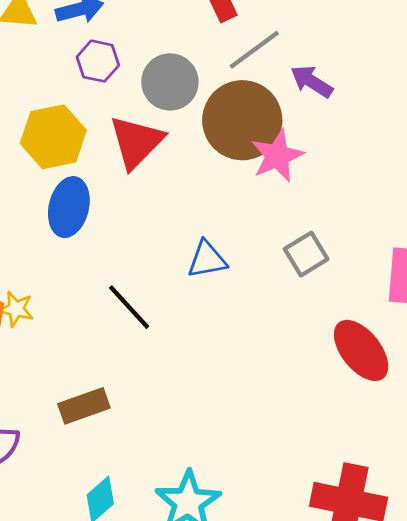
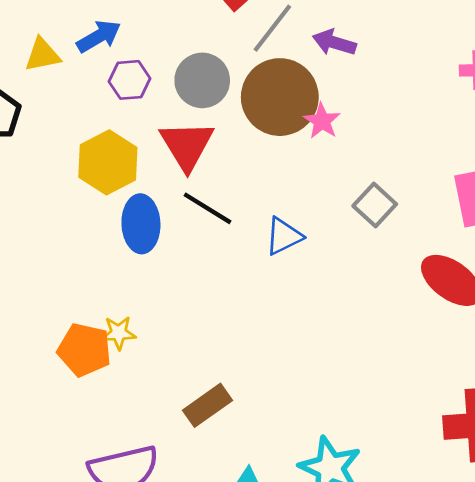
pink star: (277, 156) -> (322, 121), size x0.7
black line: (129, 307) -> (207, 208), moved

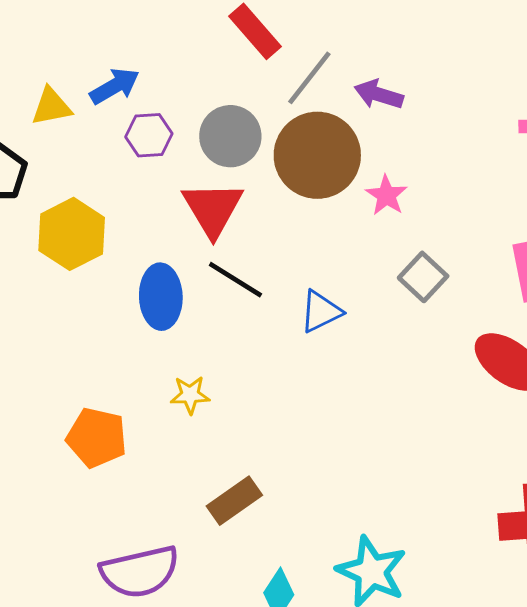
pink star: (322, 121) -> (386, 195), moved
yellow hexagon: (108, 162) -> (72, 234), moved
yellow star: (119, 333) -> (190, 395), moved

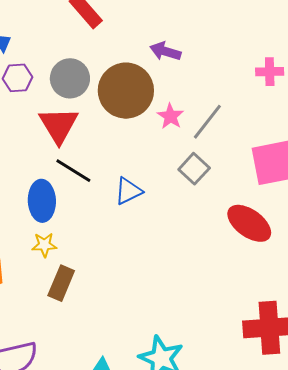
gray line: (309, 78) -> (207, 122), moved
blue ellipse: (161, 297) -> (42, 201), moved
brown rectangle: (234, 501) -> (61, 283), moved, turned -32

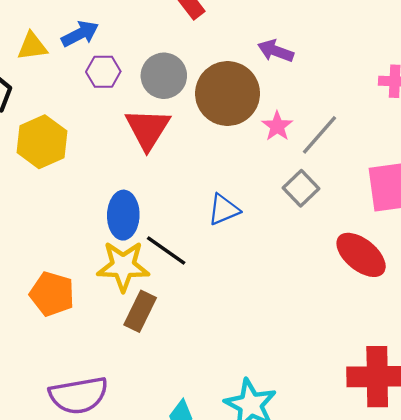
black line: (73, 171) -> (166, 250), moved
yellow star: (44, 245) -> (123, 266), size x1.8

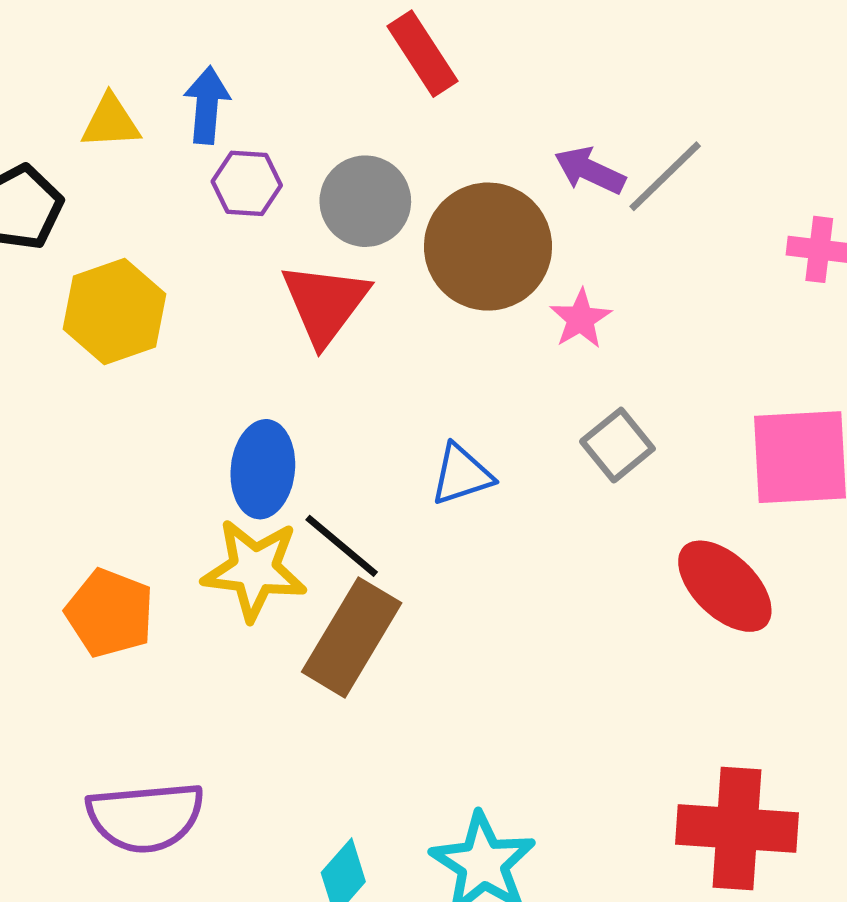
blue arrow: (80, 34) -> (207, 105), turned -63
gray line: (319, 135) -> (665, 176), moved
brown rectangle: (140, 311) -> (352, 637), moved, size x1.4

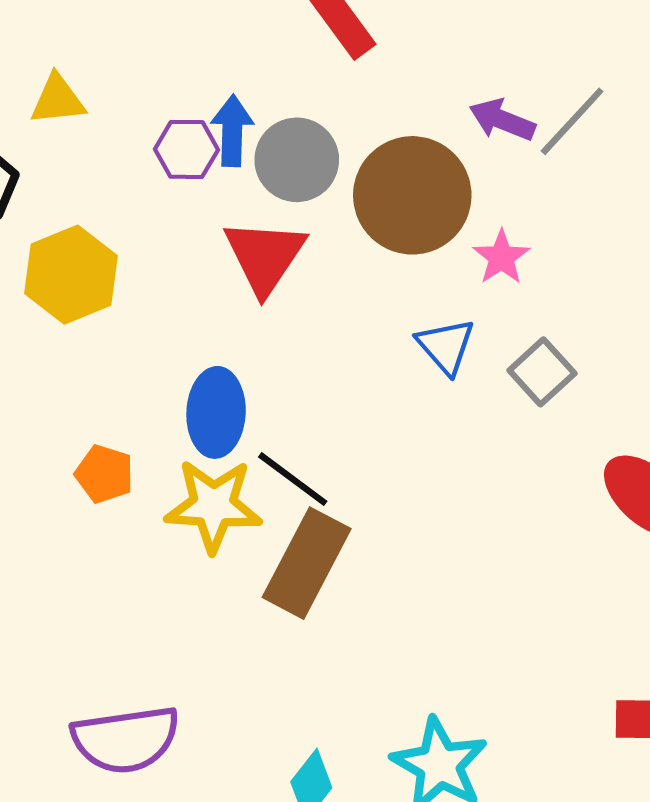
blue arrow: (207, 105) -> (232, 131), moved
blue triangle: (462, 475) -> (446, 346), moved, turned -50
orange pentagon: (110, 613) -> (104, 474), moved, size x0.7

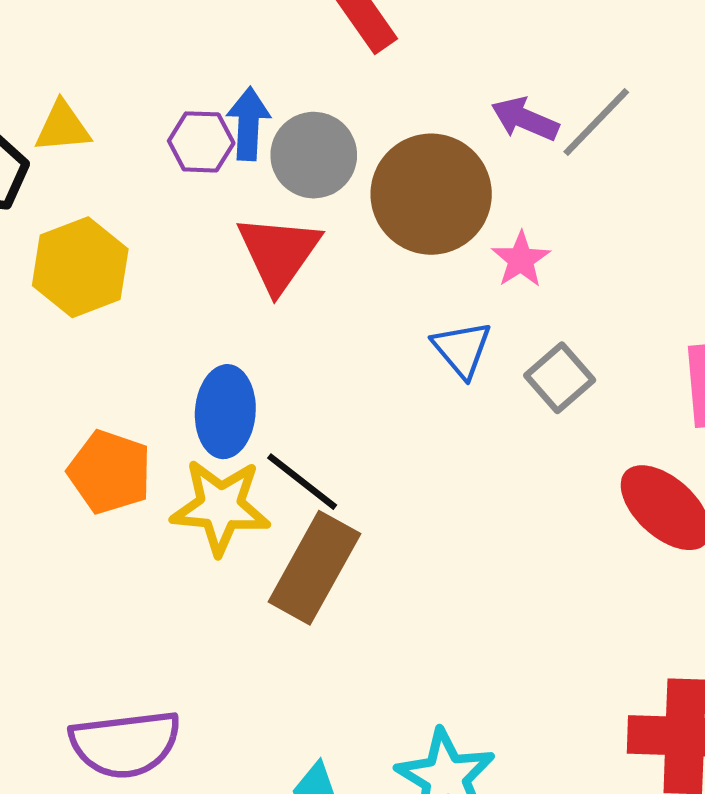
yellow triangle: (58, 100) -> (63, 127), moved
orange pentagon: (104, 474) -> (110, 472), size x1.4

